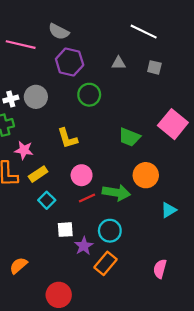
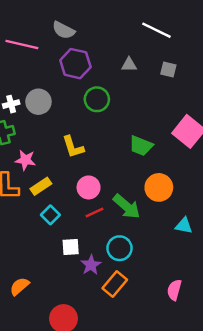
green arrow: (116, 193) -> (127, 207), turned 32
cyan triangle: (169, 210) -> (184, 226), turned 42

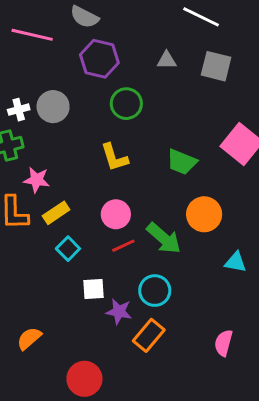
gray square: (168, 70) -> (216, 66), size x1.5
yellow L-shape: (73, 147) -> (114, 157), moved
purple star: (91, 265) -> (119, 311), turned -30

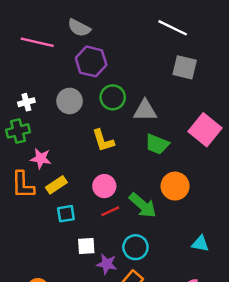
gray triangle: (167, 60) -> (145, 111), moved, size x1.5
gray circle: (53, 107) -> (70, 101), moved
cyan square: (68, 249) -> (66, 214), turned 36
cyan triangle: (236, 262) -> (200, 244), moved

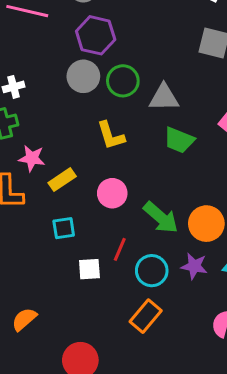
gray circle: (70, 101) -> (83, 76), moved
yellow rectangle: (56, 185) -> (62, 180), moved
orange circle: (175, 186) -> (206, 224), moved
red line: (110, 211) -> (120, 249), moved, turned -42
purple star: (107, 264) -> (194, 266), moved

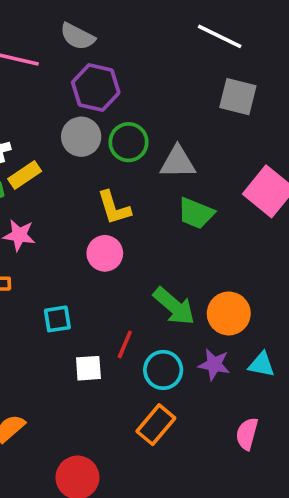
yellow rectangle: (62, 180) -> (25, 175), moved
pink circle: (112, 193) -> (105, 253), moved

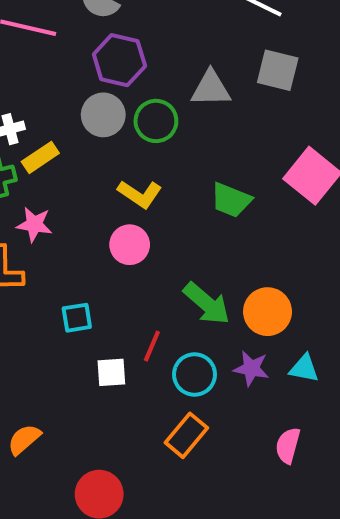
gray triangle: (178, 162) -> (211, 89), moved
yellow L-shape: (114, 208) -> (140, 194), turned -39

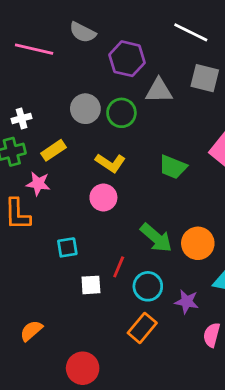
purple hexagon: (119, 60) -> (127, 59), moved
yellow rectangle: (40, 157) -> (53, 150), moved
purple star: (251, 368) -> (187, 302), moved

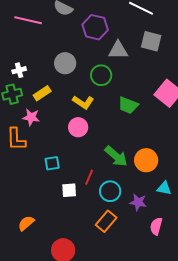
green circle: (121, 113) -> (101, 75), moved

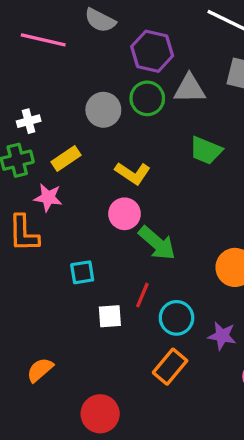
green circle: (101, 75) -> (147, 98), moved
green trapezoid: (128, 105) -> (206, 150), moved
green arrow: (116, 156) -> (157, 243), moved

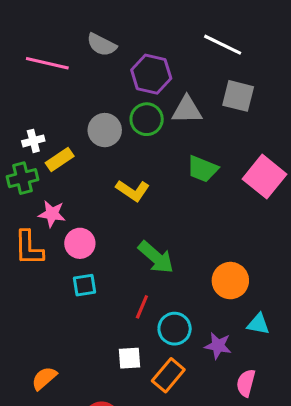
yellow rectangle: (66, 159) -> (60, 160), moved
pink circle: (124, 214) -> (80, 243), moved
white square: (110, 316) -> (130, 358), moved

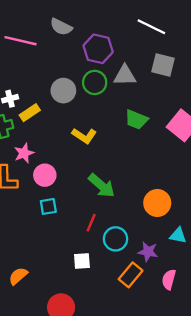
pink star: (52, 214) -> (24, 153), turned -30
orange rectangle: (168, 375) -> (131, 275), moved

